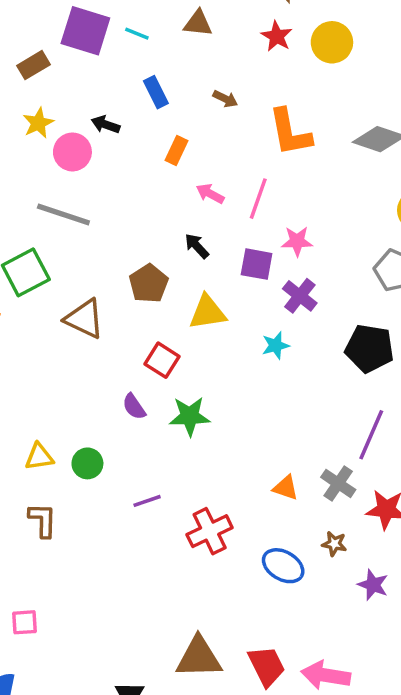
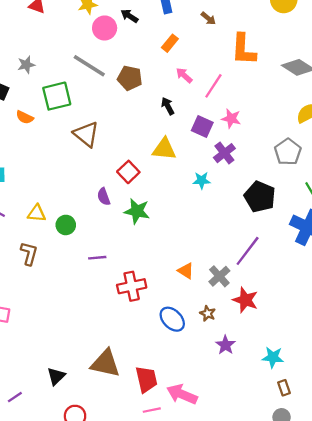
brown pentagon: (149, 284) -> (130, 78), moved, turned 30

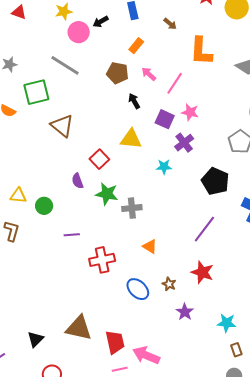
black arrow: (129, 16) -> (101, 22), turned -63
brown pentagon: (130, 78) -> (118, 73), moved
gray cross: (219, 276) -> (132, 208), moved, turned 36

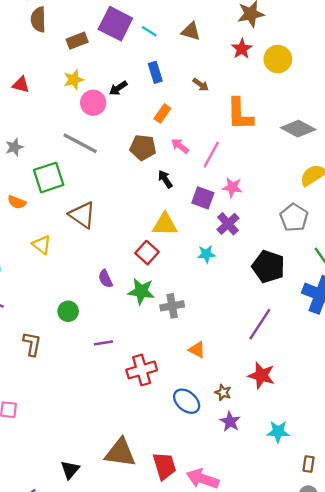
red square: (99, 159) -> (147, 253), moved
yellow triangle: (18, 196) -> (42, 245), moved, turned 36
purple star: (185, 312) -> (230, 422), moved
cyan star: (227, 323) -> (278, 432), moved
brown rectangle: (236, 350) -> (309, 464), turned 32

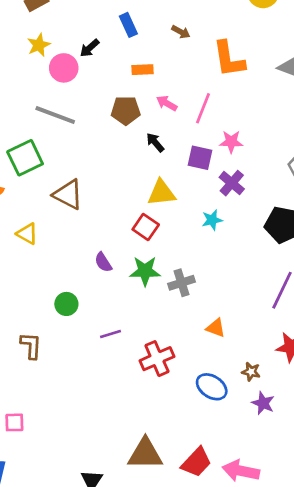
orange rectangle: (162, 113) -> (143, 70), turned 60
red trapezoid: (164, 466) -> (196, 462), turned 68

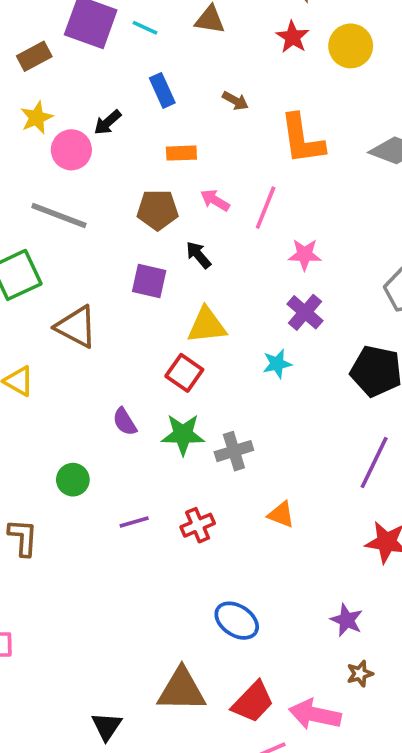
purple square: (200, 158) -> (149, 281), moved
red cross: (157, 359) -> (198, 525), moved, size x0.7
brown star: (251, 372) -> (360, 674), moved, turned -30
blue ellipse: (212, 387) -> (237, 621), moved

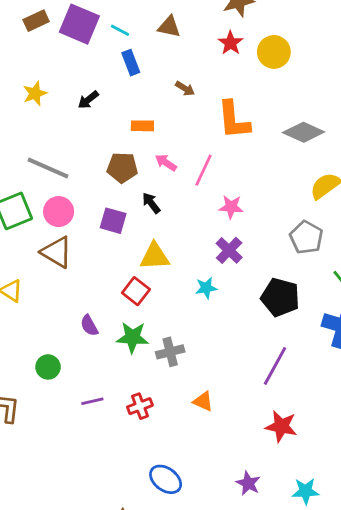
brown rectangle: (34, 56) -> (36, 21), moved
blue rectangle: (162, 90) -> (131, 63), moved
pink circle: (71, 150) -> (59, 212), moved

